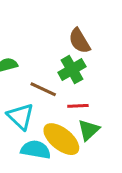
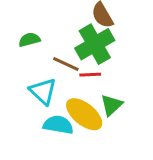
green cross: (72, 70) -> (95, 44), size x1.4
red line: (78, 106) -> (90, 75), moved

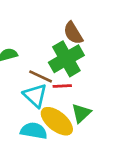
cyan triangle: (43, 91) -> (35, 95), moved

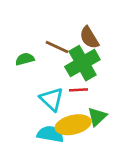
brown line: (41, 76) -> (57, 47), moved
yellow ellipse: (57, 121) -> (73, 125), turned -52

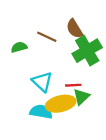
green cross: (82, 63) -> (87, 51), moved
red line: (78, 90) -> (73, 85), moved

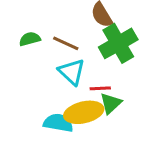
brown line: (47, 37) -> (66, 43), moved
cyan triangle: (42, 82) -> (72, 72), moved

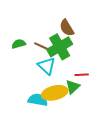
green cross: (118, 43) -> (60, 47), moved
red line: (100, 88) -> (82, 75), moved

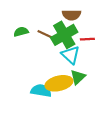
brown semicircle: (67, 28) -> (72, 15), turned -60
cyan triangle: (47, 66) -> (71, 55), moved
red line: (82, 75) -> (87, 39), moved

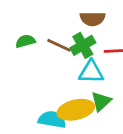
green cross: (64, 35) -> (83, 45), size x0.7
cyan triangle: (71, 55) -> (91, 72), turned -42

